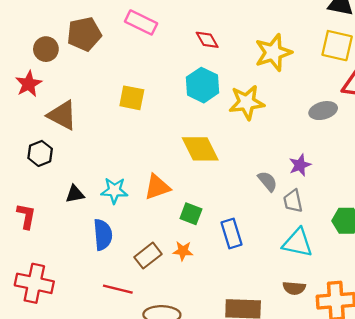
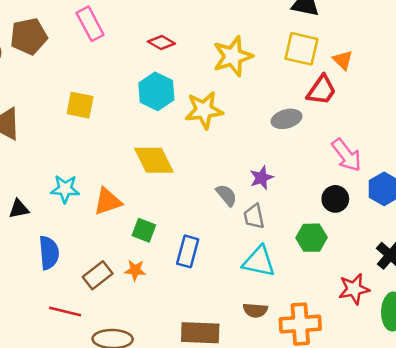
pink rectangle: (141, 22) -> (90, 24), turned 36
red diamond: (207, 40) -> (161, 43), turned -30
cyan star: (114, 191) -> (65, 189), moved
blue rectangle: (232, 233) -> (188, 251), turned 32

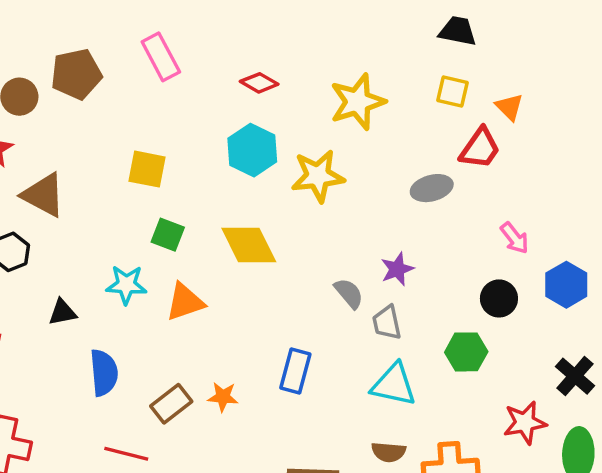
yellow square: (301, 49) -> (452, 91), size x0.7
pink arrow: (347, 155) -> (515, 238), size x0.7
green square: (144, 230) -> (168, 235), moved

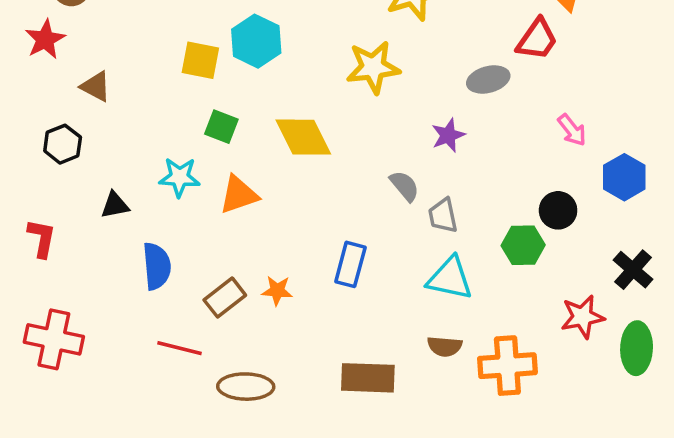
cyan hexagon: (252, 150) -> (256, 41), moved
brown triangle: (43, 195) -> (96, 86), size x0.7
purple star: (397, 269) -> (448, 135), moved
black circle: (499, 298) -> (558, 210), moved

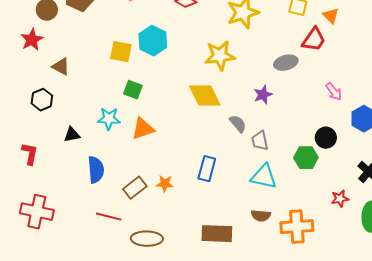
yellow diamond: (303, 137) -> (205, 96), moved
red star: (582, 317) -> (340, 199), size x0.7

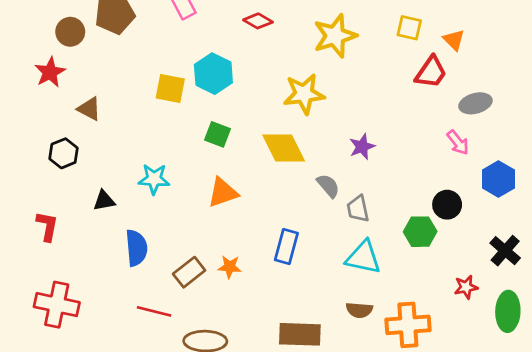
gray ellipse: (286, 63) -> (475, 103), moved
green square: (133, 90) -> (217, 134), moved
orange triangle: (143, 129) -> (223, 193), moved

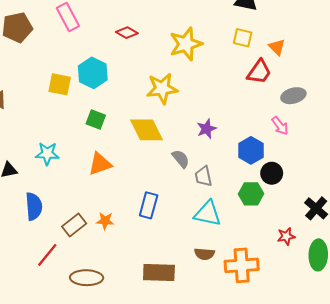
blue hexagon: (498, 179) -> (251, 150), moved
red line: (154, 311) -> (47, 255), turned -65

